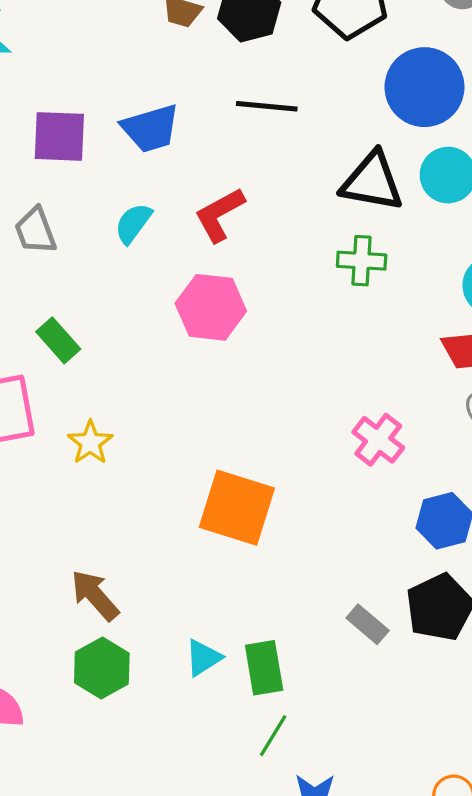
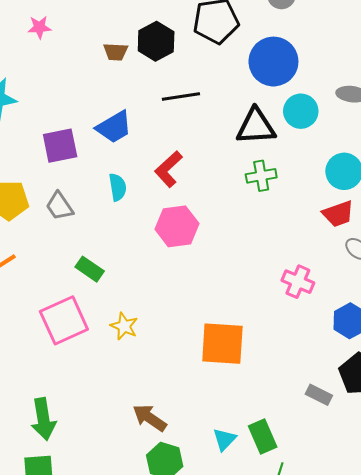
cyan semicircle: (133, 223) -> (118, 187), turned 148

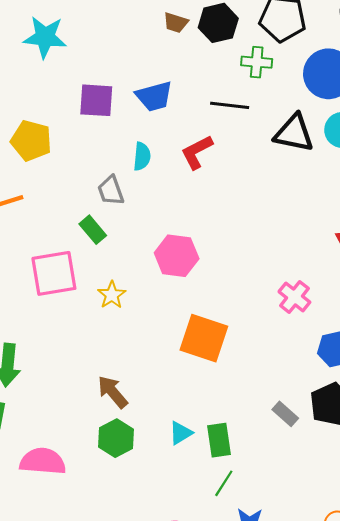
black line: (181, 96) -> (230, 105), moved
green cross: (261, 176) -> (257, 62), moved
gray trapezoid: (60, 206) -> (111, 191), moved
pink hexagon: (177, 226) -> (177, 256), moved

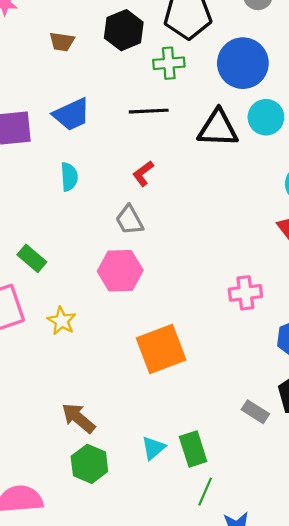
brown trapezoid: (176, 23) -> (62, 42), moved
red L-shape: (197, 152) -> (143, 173), moved, size x0.7
gray trapezoid: (111, 191) -> (129, 220), moved
pink cross: (294, 297) -> (245, 293), turned -36
orange square: (204, 338) -> (161, 349), turned -30

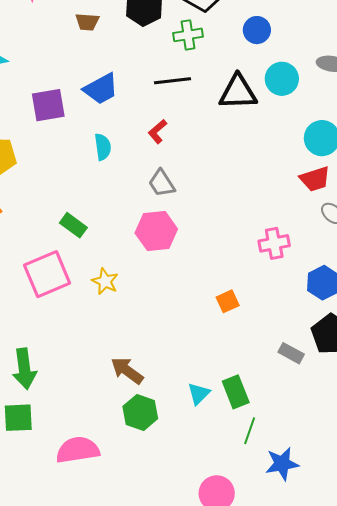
blue circle: (243, 63) -> (257, 30), size x0.6
red L-shape: (143, 173) -> (157, 131), moved
orange square: (161, 349) -> (228, 301), moved, size x0.5

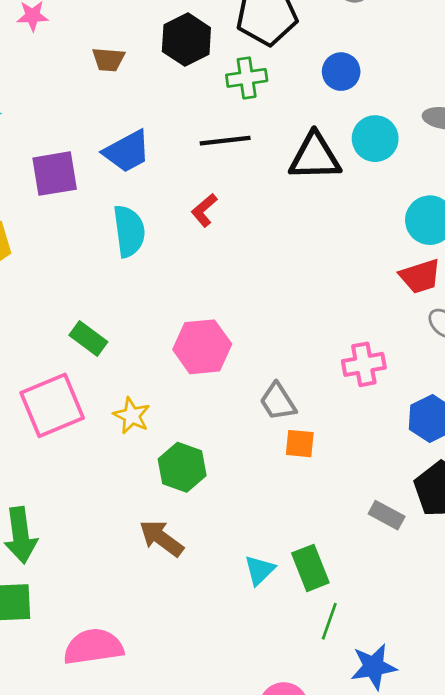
cyan semicircle: (103, 147) -> (129, 231), size x1.4
gray trapezoid: (162, 183) -> (278, 402), moved
orange square: (228, 301) -> (300, 444), turned 30
green hexagon: (140, 413) -> (182, 467), moved

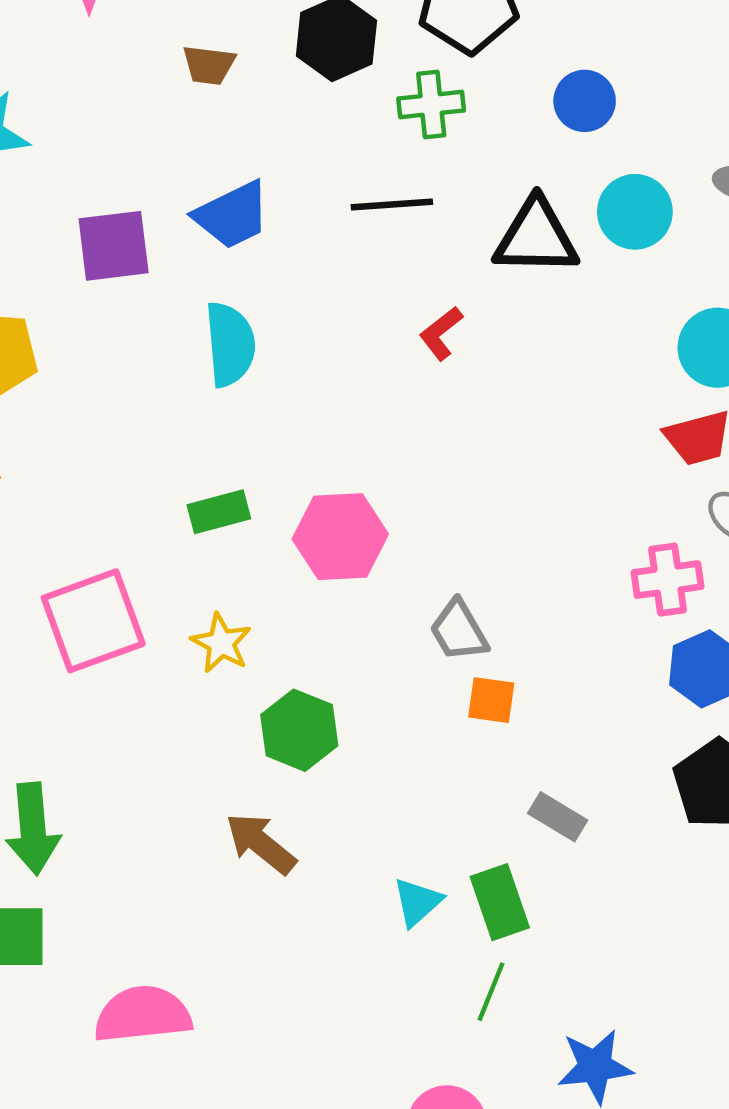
red L-shape: (204, 210) -> (441, 333), moved
green rectangle: (88, 338) -> (219, 512), moved, turned -54
pink cross: (364, 364) -> (668, 580), moved
gray rectangle: (387, 515) -> (558, 817), moved
green line: (329, 621) -> (491, 992), moved

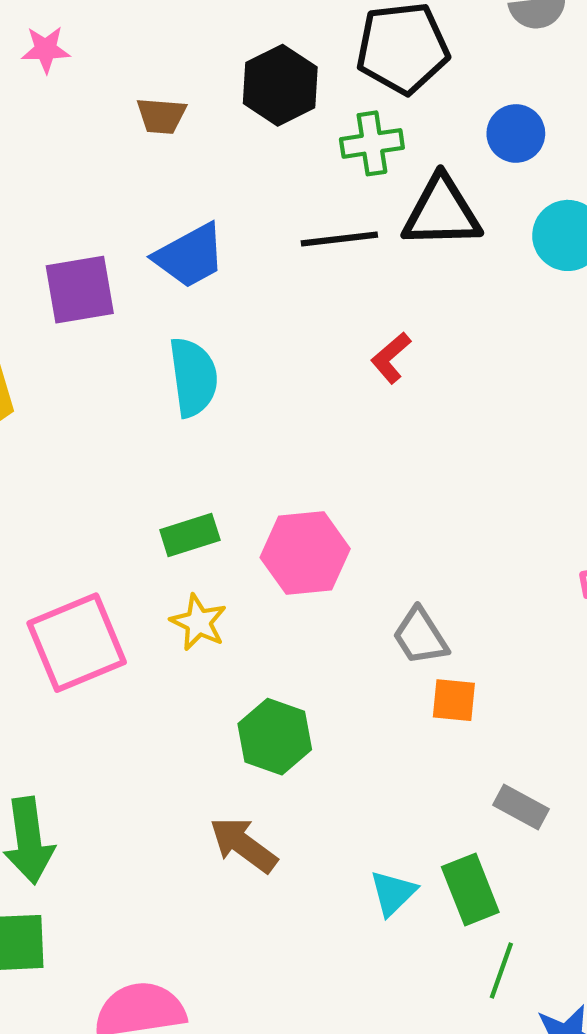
black triangle: (536, 237) -> (442, 212), moved
yellow star: (221, 643) -> (198, 622), moved
green line: (491, 992) -> (501, 971), moved

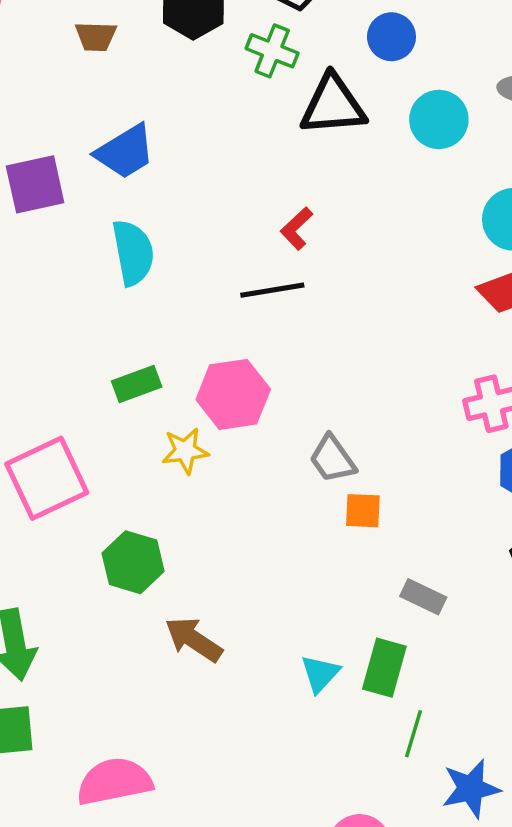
green cross: (372, 143) -> (272, 51), turned 33
black line: (339, 239) -> (272, 290), moved
yellow star: (198, 622) -> (185, 451), moved, turned -30
green hexagon: (275, 737) -> (133, 562), moved
green rectangle: (470, 890) -> (384, 668), turned 40

